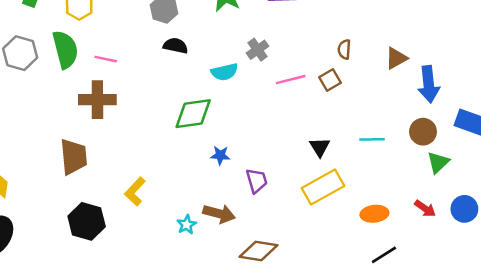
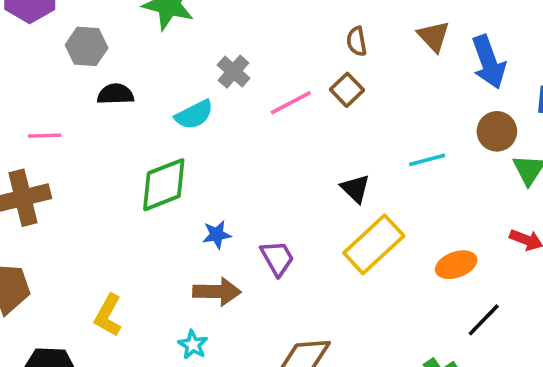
brown triangle: (396, 58) -> (434, 36), turned -30
pink line: (106, 59) -> (45, 136), moved
brown arrow: (219, 214) -> (217, 292), moved

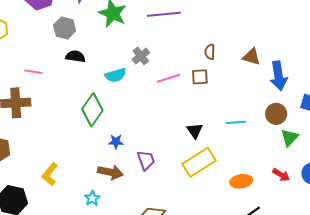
brown triangle: (434, 36) -> (252, 57), turned -42
brown square: (347, 90) -> (200, 77), turned 30
green diamond: (164, 185) -> (92, 110), turned -44

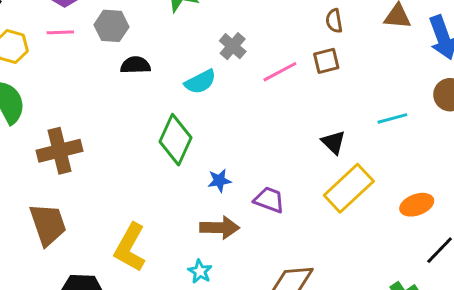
pink line: (33, 72) -> (60, 32), moved
purple trapezoid: (146, 160) -> (269, 200), turned -40
yellow L-shape: (50, 174) -> (130, 247), size x1.4

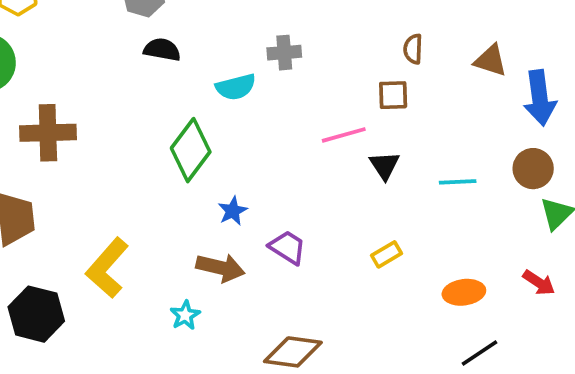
gray cross: (233, 46) -> (284, 53), turned 32
pink line: (280, 72) -> (344, 135), moved
black triangle: (333, 142) -> (385, 165), moved
blue star: (219, 181) -> (233, 211), turned -30
yellow rectangle: (349, 188) -> (386, 254), size x0.5

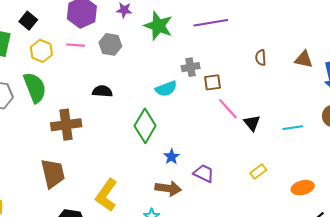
black semicircle: (162, 50) -> (102, 91), moved
brown square: (393, 95) -> (213, 82), moved
pink line: (344, 135) -> (228, 109), turned 70

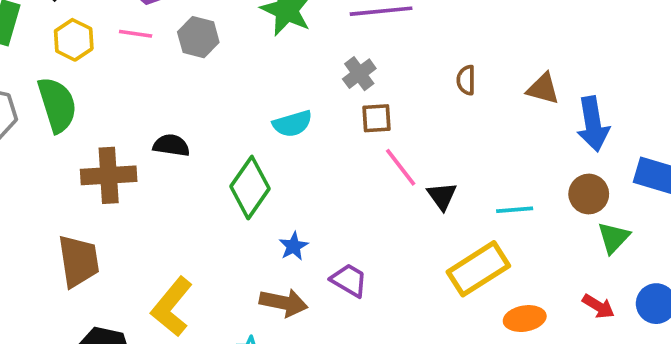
gray cross: (191, 67) -> (359, 74), moved, turned -30
black semicircle: (102, 91) -> (171, 145), moved
yellow rectangle: (258, 171) -> (478, 269), moved, size x2.0

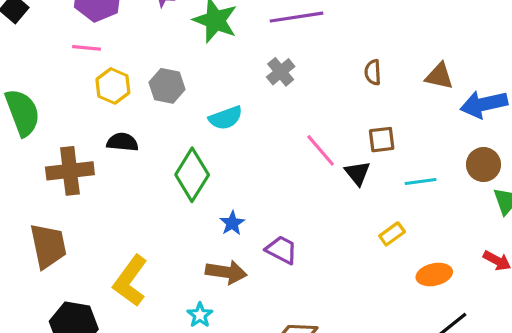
gray hexagon: (198, 37) -> (167, 86), moved
yellow hexagon: (74, 40) -> (113, 86), moved
brown square: (377, 118) -> (382, 140), moved
blue arrow: (593, 124) -> (484, 104), turned 90
yellow rectangle: (478, 269) -> (392, 234), size x0.5

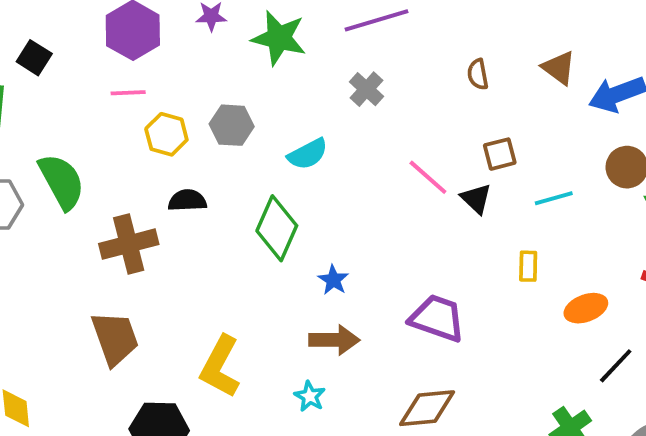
brown triangle: (439, 76) -> (559, 68), turned 32
yellow rectangle: (392, 234) -> (528, 266), turned -45
purple trapezoid: (282, 250) -> (437, 318), moved, size x1.4

